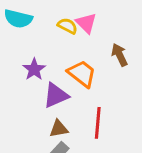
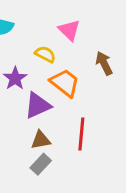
yellow semicircle: (67, 26) -> (45, 54), moved

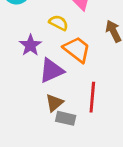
brown triangle: (41, 140) -> (54, 103), turned -30
gray rectangle: (41, 164) -> (66, 118), moved, turned 60

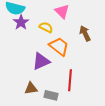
purple star: (30, 45) -> (21, 22), moved
brown triangle: (54, 103) -> (31, 88), moved, turned 32

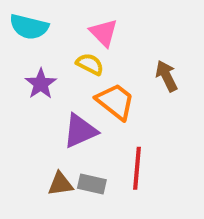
pink triangle: (62, 11) -> (104, 33), moved
purple star: (21, 22) -> (41, 84), moved
gray rectangle: (51, 95) -> (92, 184), moved

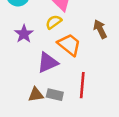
yellow semicircle: (90, 64) -> (54, 22), turned -63

